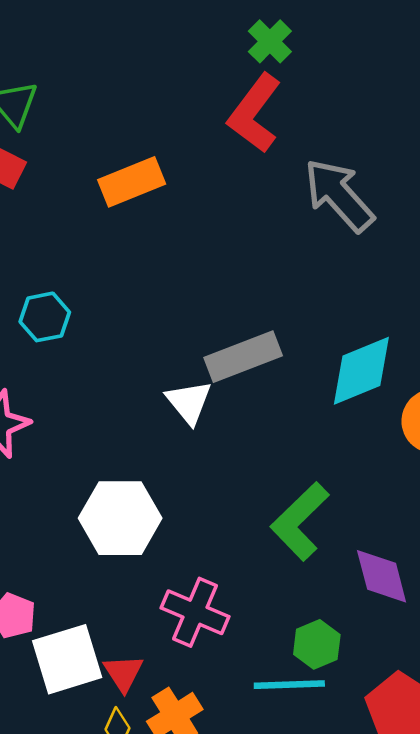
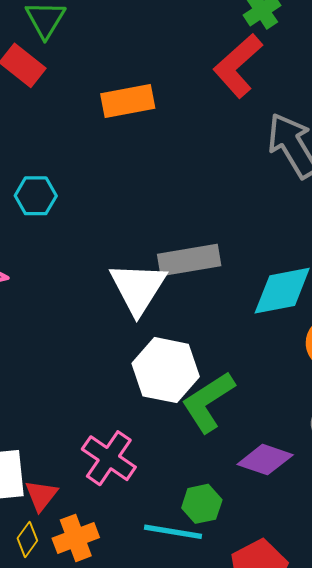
white triangle: (189, 402) -> (138, 288), size x1.5
white hexagon: (120, 518) -> (166, 370), moved
purple diamond: (382, 576) -> (265, 460), turned -68

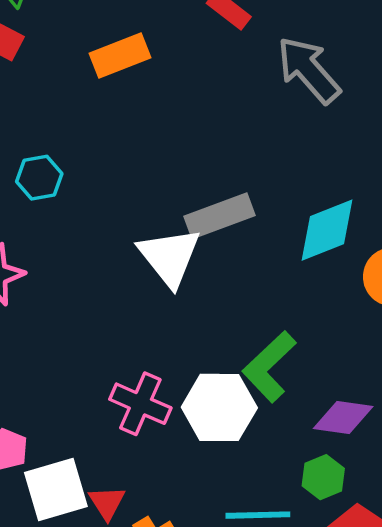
white hexagon: (166, 370) -> (219, 407), moved
pink cross: (109, 458) -> (140, 404), moved
green hexagon: (202, 504) -> (323, 477), moved

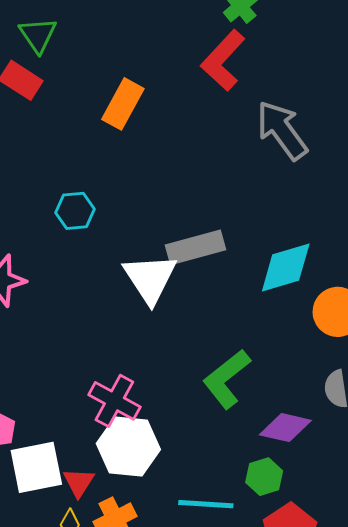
orange rectangle: (120, 56) -> (123, 104), turned -45
cyan hexagon: (39, 178) -> (75, 211), moved
white hexagon: (219, 407) -> (128, 447), moved

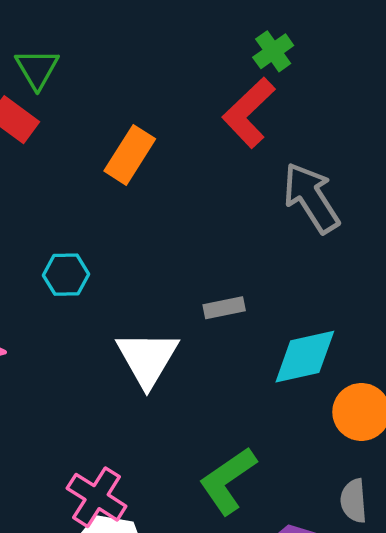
gray rectangle: (195, 247) -> (224, 308), moved, size x0.6

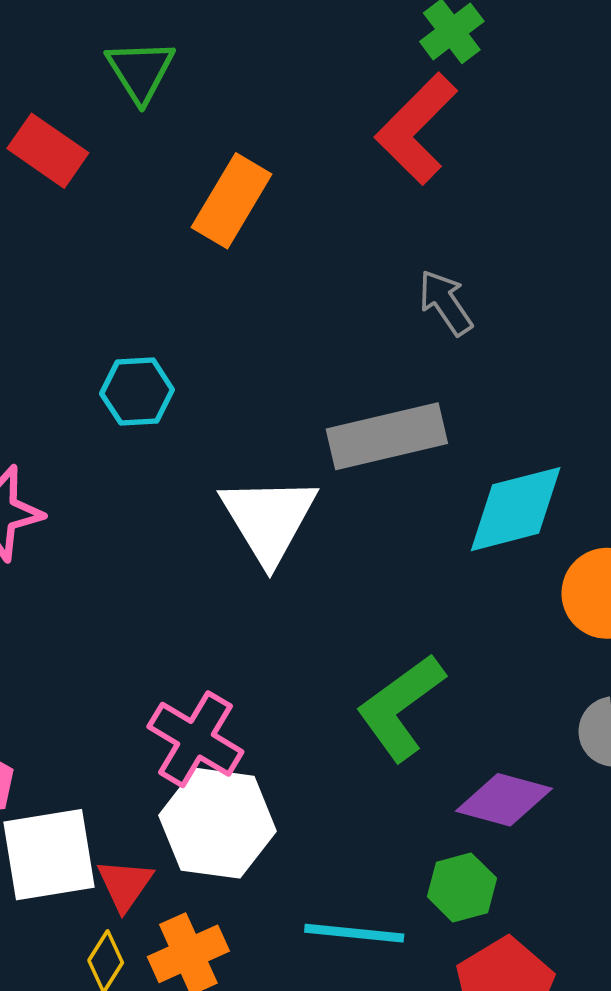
green triangle: (37, 69) -> (140, 71), moved
gray arrow: (311, 198) -> (445, 303), moved, size x0.6
gray rectangle: (224, 308) -> (387, 436), size x1.8

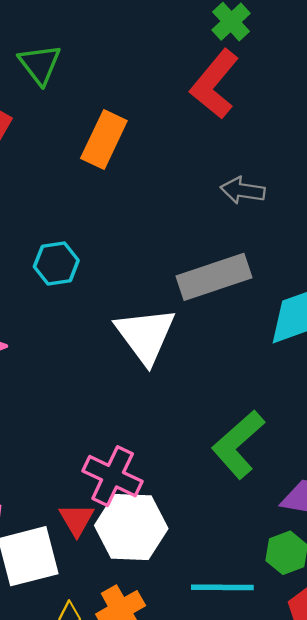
gray arrow: (445, 303) -> (243, 190), turned -42
red triangle: (125, 885) -> (77, 520), moved

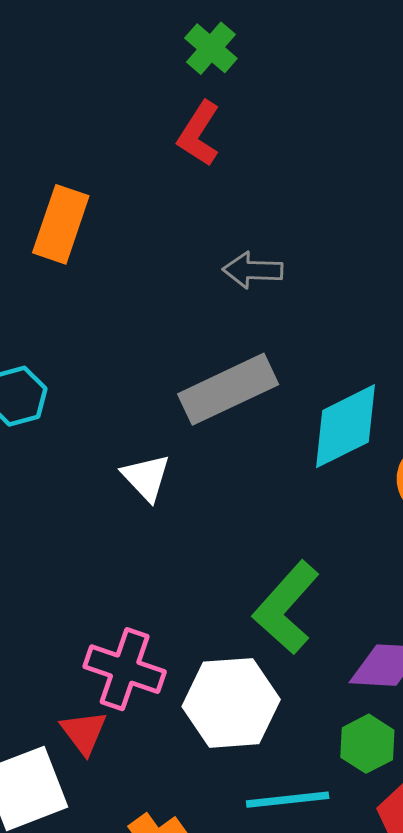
red L-shape: (215, 84) -> (199, 134), size x0.7
white triangle: (145, 335) -> (146, 477), size x0.6
white hexagon: (131, 527) -> (231, 703), moved

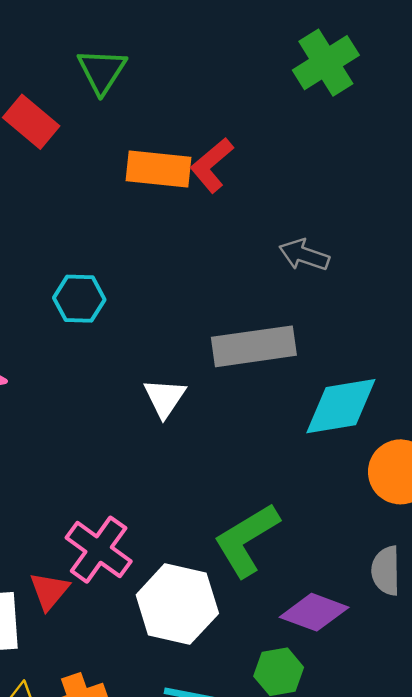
green cross: (211, 48) -> (326, 63), size x1.4
red L-shape: (199, 134) -> (212, 165), moved
orange rectangle: (61, 224) -> (158, 169), turned 60

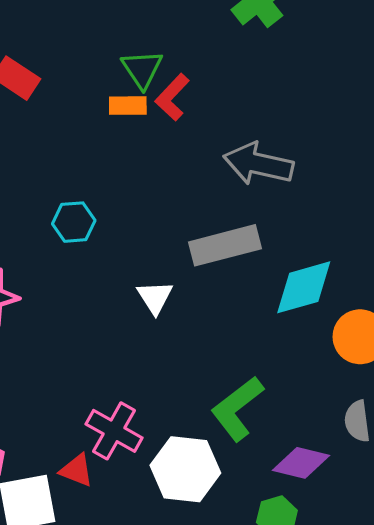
green triangle: (102, 71) -> (142, 69), moved
orange rectangle: (158, 169) -> (128, 106), size x0.7
gray arrow: (304, 255) -> (258, 164), size x1.6
red triangle: (49, 591) -> (77, 470), turned -42

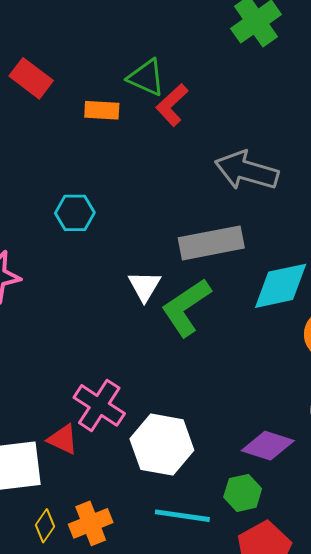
green triangle: (142, 69) -> (146, 77), turned -36
orange rectangle: (128, 106) -> (102, 110), moved
green L-shape: (237, 409) -> (186, 307), moved

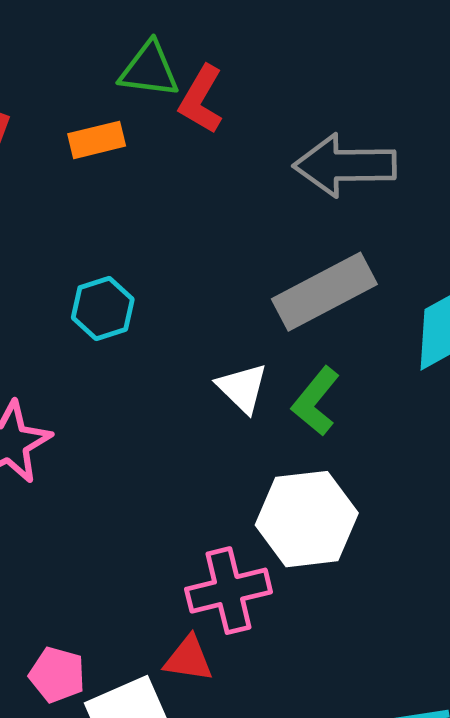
green L-shape: (186, 307) -> (316, 401), size x0.7
pink cross: (99, 405) -> (229, 591), turned -30
white hexagon: (162, 445) -> (307, 519), moved

